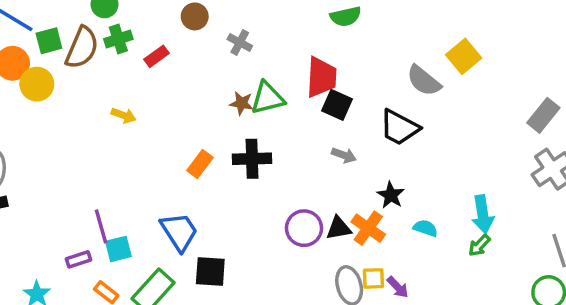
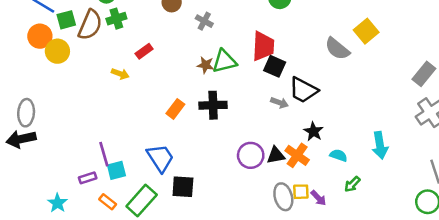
red rectangle: (157, 56) -> (144, 51), moved
black trapezoid: (399, 127) -> (303, 90), moved
green arrow: (479, 245) -> (352, 184), moved

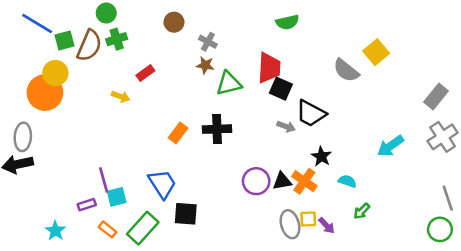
orange circle: (40, 36) -> (45, 93), moved, size x1.4
brown star: (206, 65) -> (205, 65), moved
cyan arrow: (380, 145) -> (390, 146), moved, turned 64

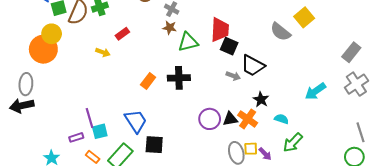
green arrow: (362, 211) -> (293, 143), size x1.5

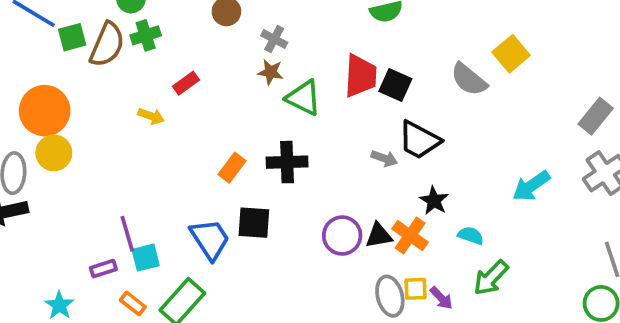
yellow circle: (52, 34) -> (54, 153), moved
green triangle: (188, 42) -> (304, 98), turned 40
black square: (229, 46) -> (395, 85), moved
black square: (154, 145) -> (254, 223), moved

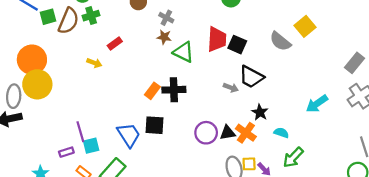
yellow circle: (54, 153) -> (37, 84), size x1.4
orange rectangle: (232, 168) -> (152, 91), moved

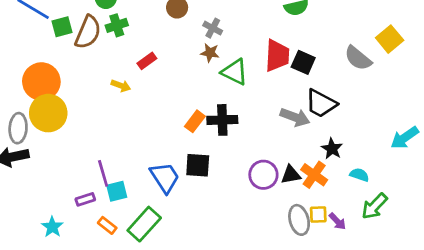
gray arrow: (231, 88) -> (295, 117), size x1.5

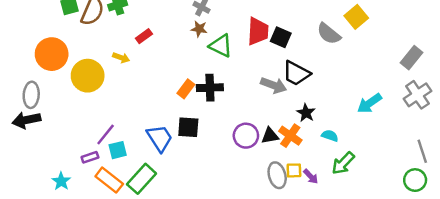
yellow circle: (48, 113) -> (88, 76), moved
purple line: (103, 173) -> (106, 134), turned 55
orange rectangle: (107, 225) -> (109, 180), size x1.6

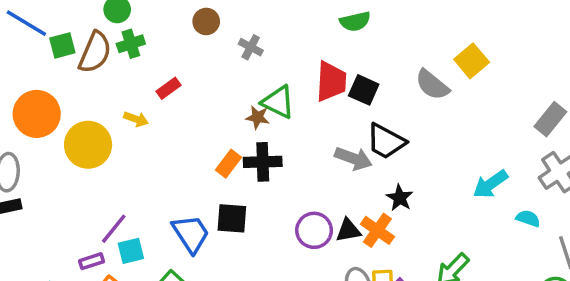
brown star: (199, 29) -> (258, 117), moved
cyan semicircle: (330, 136) -> (528, 218), moved

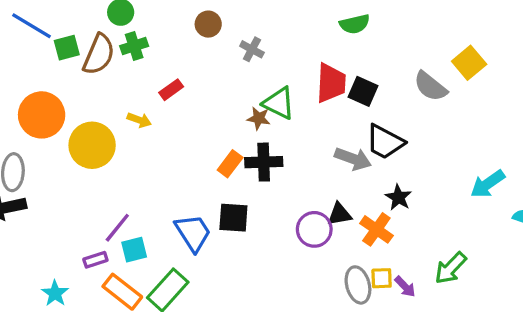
black triangle: (348, 230) -> (339, 214), moved

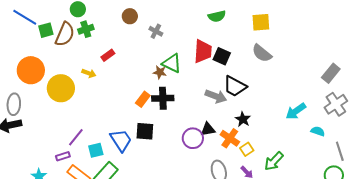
yellow square: (469, 63) -> (261, 22), moved, turned 36
cyan square: (134, 250) -> (96, 150), moved
yellow square: (382, 278) -> (247, 149), moved, turned -32

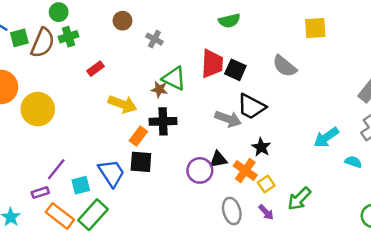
yellow square: (261, 22) -> (315, 28), moved
yellow arrow: (89, 73) -> (122, 104), moved, size x1.6
orange rectangle: (143, 99) -> (138, 136), moved

